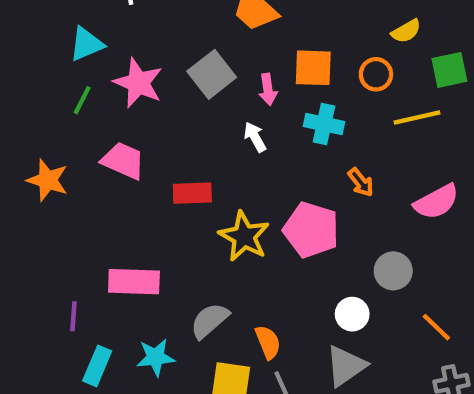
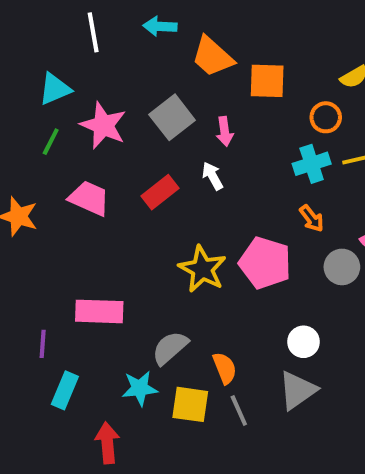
orange square: (313, 68) -> (267, 81), moved
cyan cross: (324, 124) -> (312, 164), moved, turned -30
red rectangle: (192, 193) -> (160, 192), moved, turned -36
gray circle: (393, 271) -> (342, 267), moved
cyan star: (156, 357) -> (140, 388), moved

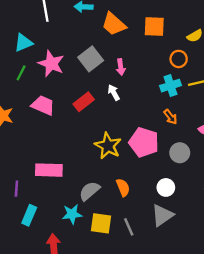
orange square: (267, 81) -> (154, 27), moved
gray circle: (342, 267) -> (180, 153), moved
orange semicircle: (225, 368) -> (123, 187), moved

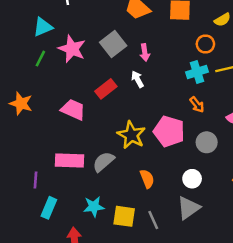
pink trapezoid: (43, 105) -> (73, 110), moved
gray semicircle: (89, 191) -> (103, 162), moved

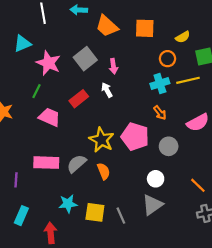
green line: (40, 59) -> (37, 91), moved
orange semicircle: (147, 179) -> (104, 171), moved
cyan rectangle: (49, 208) -> (21, 216), moved

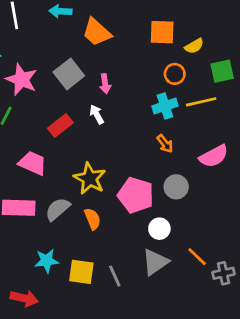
orange square: (145, 28) -> (162, 32), moved
pink trapezoid: (50, 117) -> (33, 163), moved
pink pentagon: (135, 137) -> (136, 195), moved
orange line: (198, 185) -> (197, 257), moved
red arrow: (51, 233) -> (24, 298), turned 108

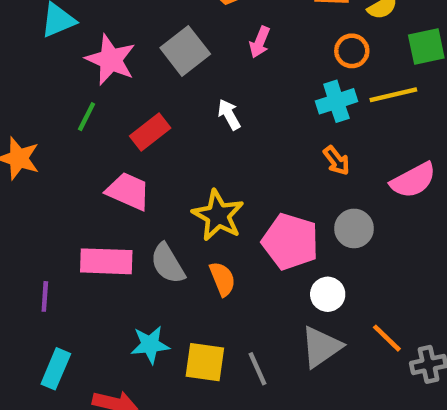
pink arrow: (105, 84) -> (260, 42), moved, turned 30
red rectangle: (60, 126) -> (150, 132), moved
gray semicircle: (58, 209) -> (168, 264), turned -80

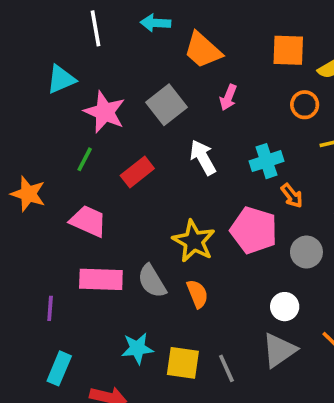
cyan cross: (336, 101) -> (266, 161), moved
white arrow: (229, 114) -> (203, 157), size x1.4
pink trapezoid: (128, 191) -> (88, 221), moved
pink pentagon: (290, 242) -> (254, 230), moved

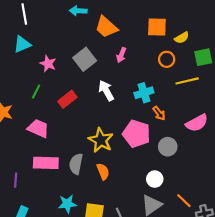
white line: (96, 28) -> (24, 14), moved
pink star: (105, 112) -> (48, 64), size x0.7
gray semicircle: (152, 281) -> (76, 164), turned 42

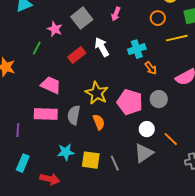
pink star: (48, 64) -> (55, 29), moved
red rectangle: (67, 99) -> (77, 55), moved
pink trapezoid: (38, 128) -> (51, 85), moved
pink pentagon: (136, 134) -> (130, 102), moved
orange line: (184, 201) -> (171, 139), moved

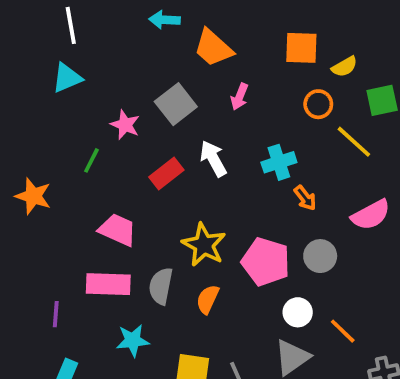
yellow line: (177, 38) -> (354, 142), turned 55
orange semicircle: (99, 122) -> (208, 299), turned -133
cyan star: (66, 152) -> (133, 340), moved

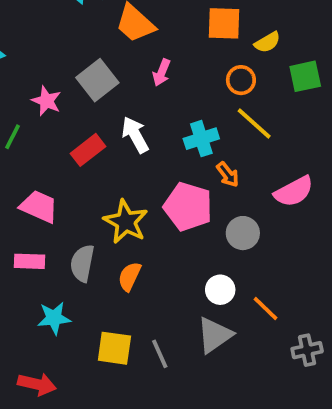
yellow line: (354, 142) -> (254, 124), moved
pink pentagon: (266, 262) -> (188, 207), moved
pink rectangle: (108, 284) -> (29, 261), size x0.7

